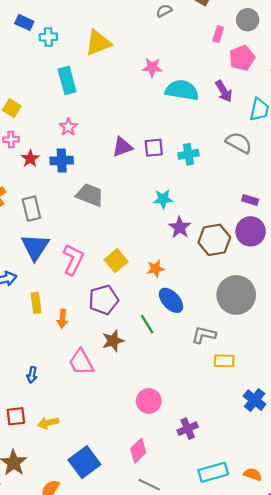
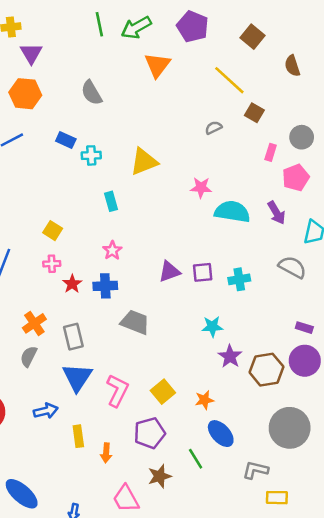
cyan rectangle: (67, 80) -> (111, 201), size x0.7

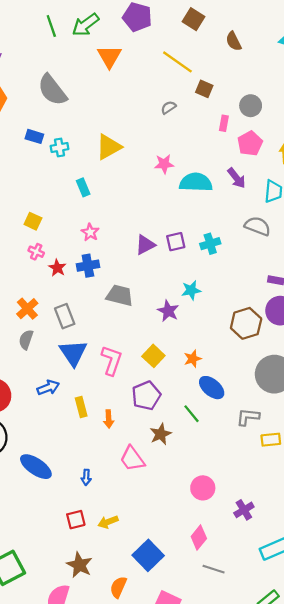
gray semicircle: (92, 93) -> (52, 90), size x1.4
pink cross: (52, 264) -> (36, 252), turned 35
purple star: (230, 356) -> (168, 311), moved

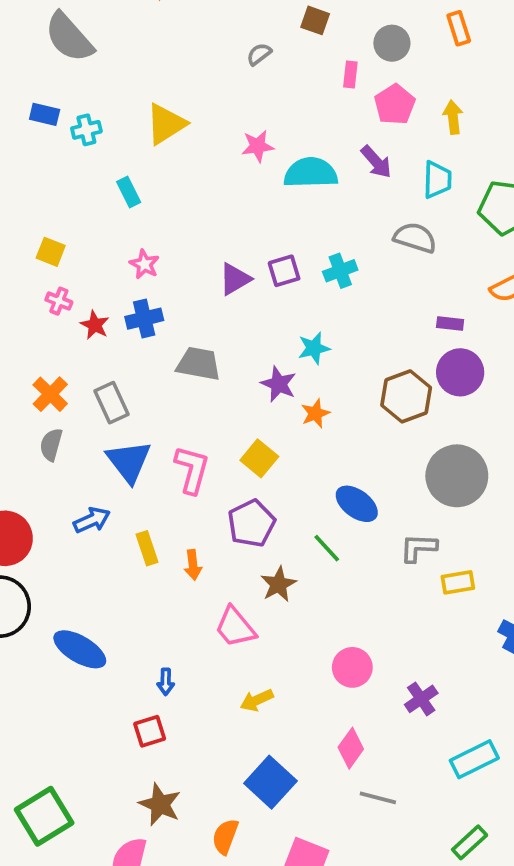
orange star: (193, 359) -> (315, 413), moved
blue arrow: (86, 477) -> (166, 682), moved
yellow arrow: (108, 522) -> (257, 700), moved

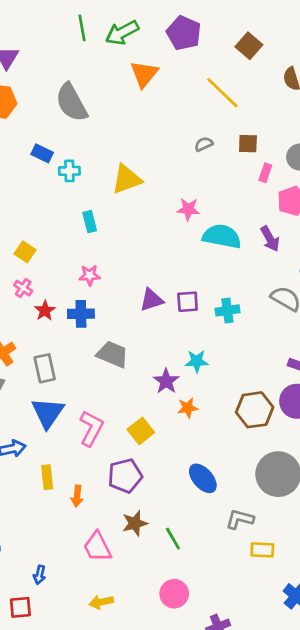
brown square: (315, 20) -> (248, 144), moved, turned -30
pink star: (144, 264) -> (90, 275), turned 30
green line: (327, 548) -> (173, 539), moved

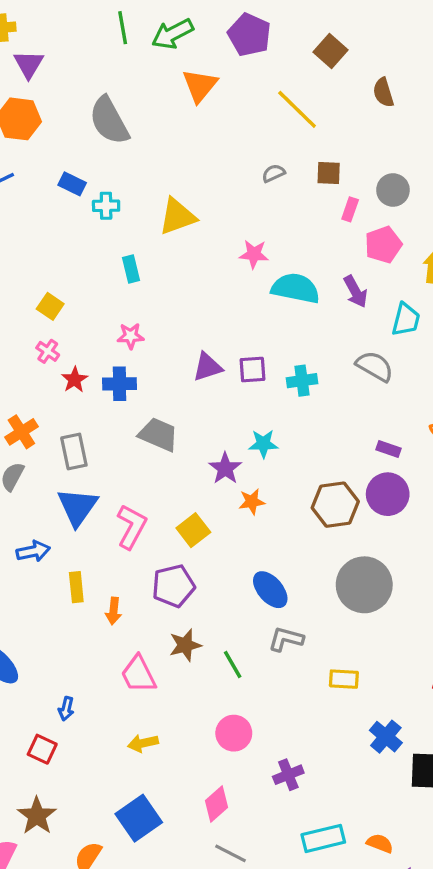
gray L-shape: (240, 519) -> (286, 639), moved
red square: (20, 607) -> (42, 749), turned 30

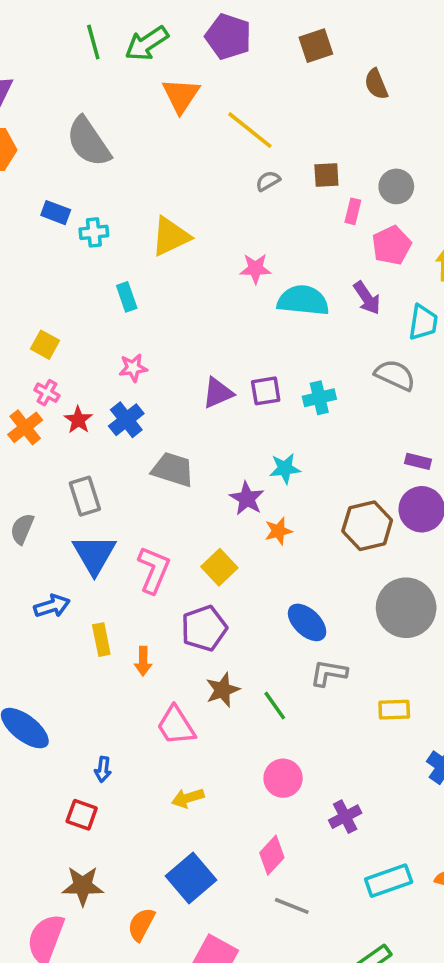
brown square: (330, 51) -> (316, 46), turned 36
yellow line: (297, 109) -> (250, 130), moved
blue cross: (120, 384) -> (126, 420), turned -32
orange cross: (21, 432) -> (25, 427), moved
brown star: (37, 816) -> (83, 886), turned -30

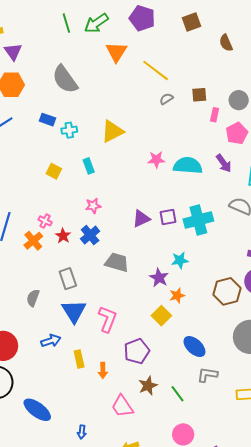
pink star: (255, 269) -> (156, 160), moved
yellow square: (45, 345) -> (54, 171), moved
cyan cross: (319, 398) -> (198, 220), size x1.6
yellow square: (219, 567) -> (161, 316), moved

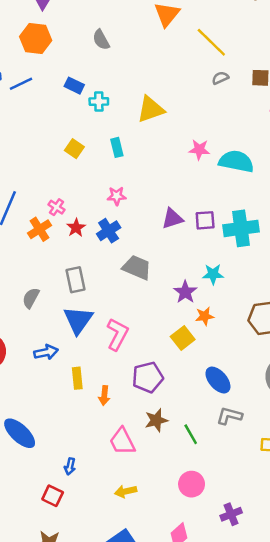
gray semicircle: (65, 79) -> (101, 40), size x0.6

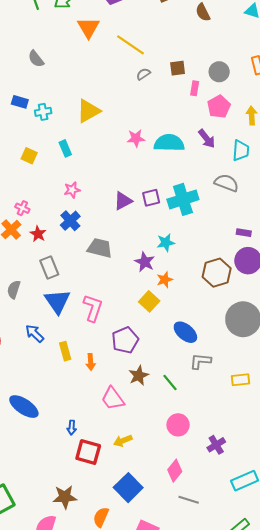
red star: (76, 228) -> (38, 234), moved
blue arrow: (46, 352) -> (35, 334), turned -114
red square: (53, 496) -> (88, 452), moved, size x1.4

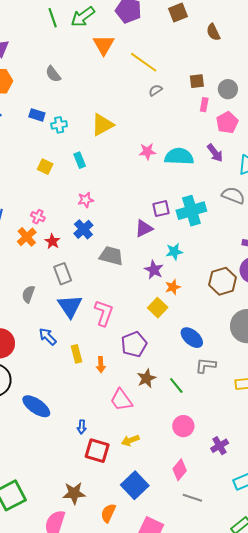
brown square: (178, 68) -> (197, 81), moved
purple triangle: (123, 201) -> (144, 228), moved

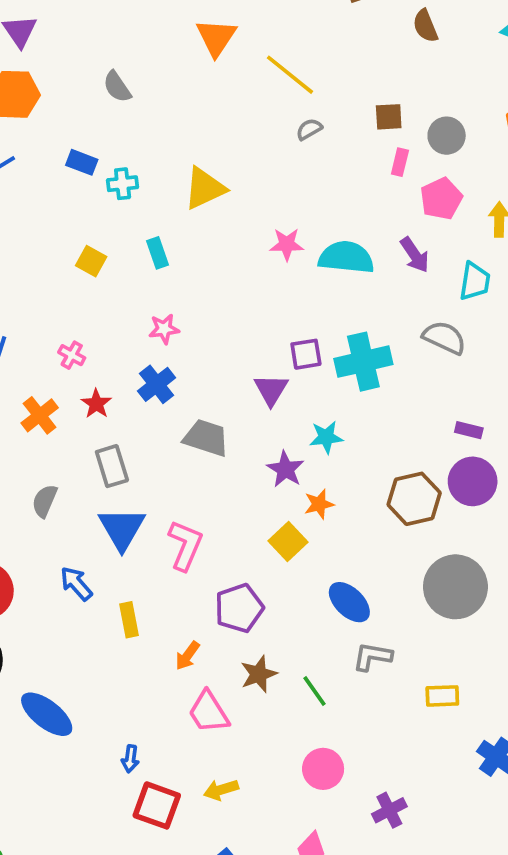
purple triangle: (144, 228) -> (271, 390), turned -36
orange cross: (27, 237) -> (40, 415), moved
orange arrow: (101, 365) -> (187, 656), moved, turned 35

